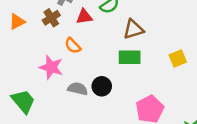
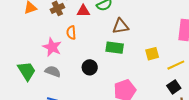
orange semicircle: (73, 46) -> (71, 33), turned 32
gray semicircle: (78, 89) -> (53, 71), moved

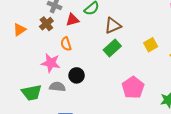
green rectangle: (115, 48) -> (112, 48), turned -36
black circle: (90, 67) -> (77, 75), moved
green trapezoid: (27, 71) -> (32, 93), turned 125

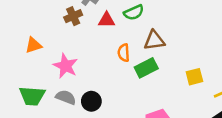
orange triangle: (19, 30) -> (33, 45), moved
orange semicircle: (66, 44) -> (124, 53), moved
black circle: (77, 75) -> (91, 101), moved

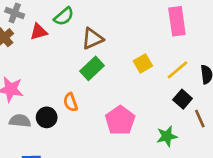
orange semicircle: (124, 53) -> (70, 102), moved

